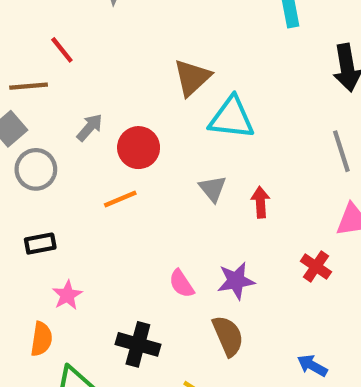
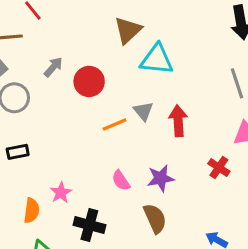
orange line: (120, 199) -> (115, 124), moved
red arrow: (260, 202) -> (178, 121), size x1.4
pink star: (67, 295) -> (61, 193), moved
orange semicircle: (41, 339) -> (32, 211), moved

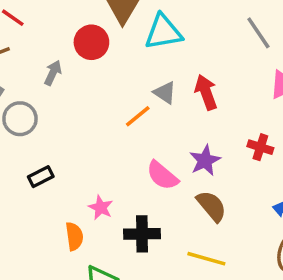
red circle: (89, 81) -> (91, 42), moved
red cross: (219, 168) -> (260, 147), moved
pink semicircle: (121, 181) -> (162, 175), size x1.4

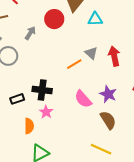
cyan triangle: (163, 32) -> (95, 19), size x0.7
purple star: (205, 160) -> (108, 94), turned -30
black rectangle: (41, 177) -> (17, 99), moved
black cross: (142, 234) -> (42, 90), moved

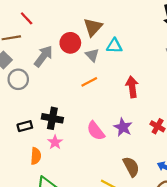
gray arrow: (30, 33) -> (44, 56), size x1.5
gray triangle: (91, 53) -> (92, 55), moved
orange line: (74, 64) -> (89, 82), moved
brown semicircle: (108, 120) -> (131, 167), moved

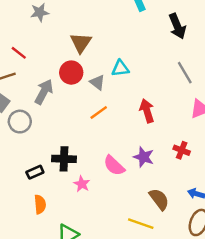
brown triangle: (93, 27) -> (81, 43), moved
pink star: (55, 142) -> (82, 184), moved
orange semicircle: (36, 156) -> (40, 204), moved

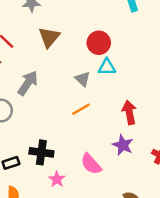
brown triangle: (81, 43) -> (49, 37), moved
red circle: (71, 73) -> (99, 43), moved
purple star: (144, 157) -> (123, 145), moved

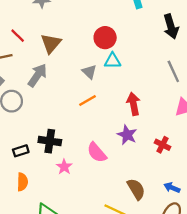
brown triangle: (49, 37) -> (51, 43), moved

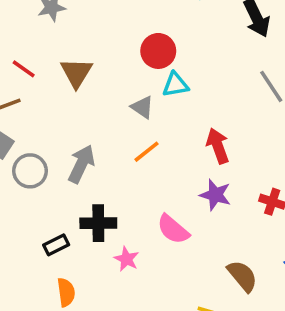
gray arrow: (37, 75) -> (81, 164), moved

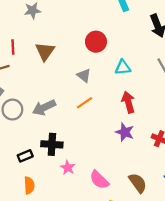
red line: (24, 69) -> (13, 47), turned 48
cyan triangle: (175, 85) -> (123, 67), moved
gray arrow: (81, 164) -> (44, 108), turned -145
pink semicircle: (173, 229) -> (99, 180), moved

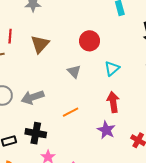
cyan triangle: (123, 67) -> (112, 68), turned -42
orange line: (84, 103) -> (71, 112), moved

